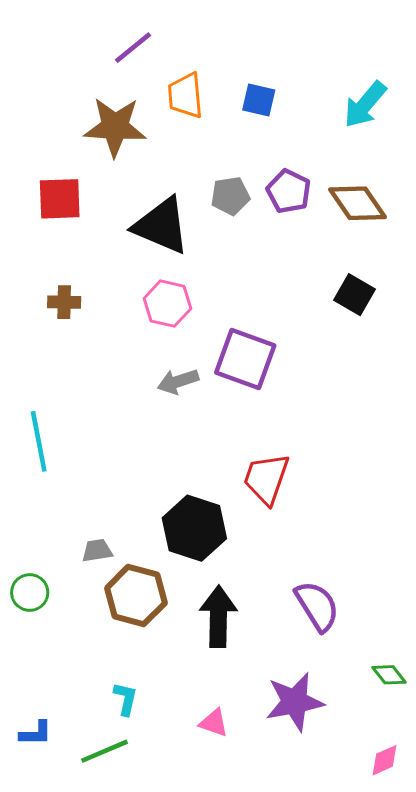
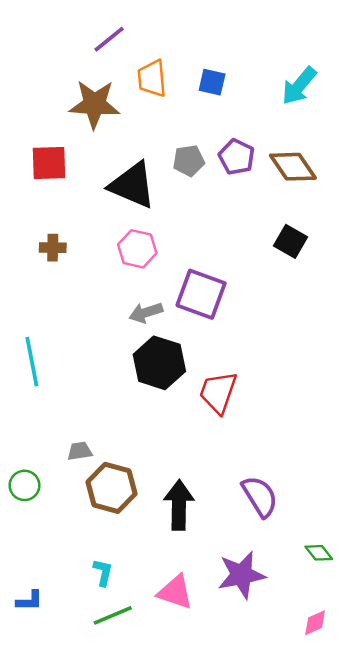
black hexagon: (194, 528) -> (159, 363), moved
pink triangle: (214, 723) -> (175, 592), size x1.5
green line: (105, 751) -> (113, 615), moved

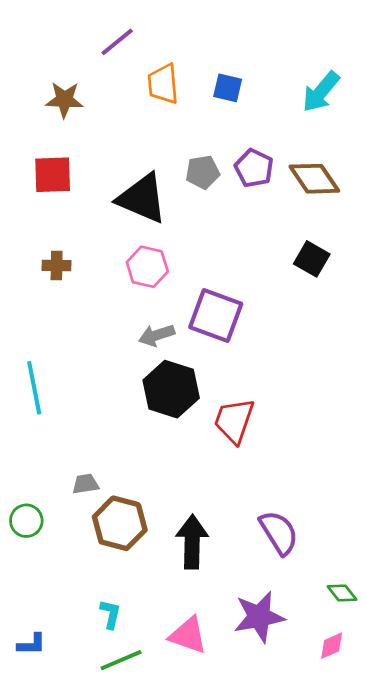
brown star: (94, 104) -> (64, 100), moved, size x0.7
pink diamond: (315, 623) -> (332, 646), moved

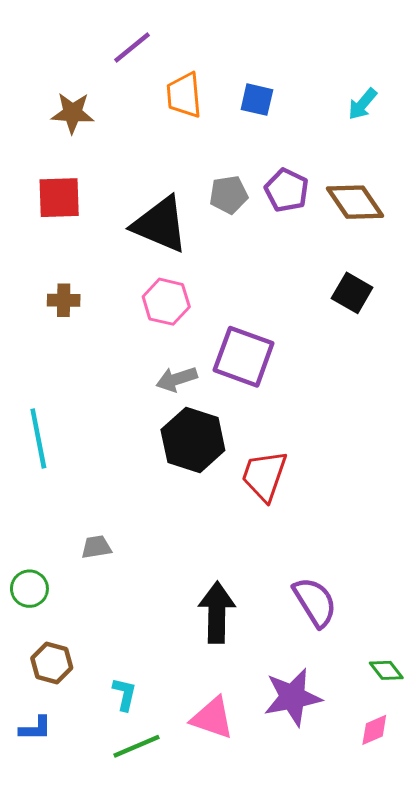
cyan arrow: (321, 92) -> (362, 104), size x0.7
brown hexagon: (120, 523) -> (52, 663), moved, size x0.7

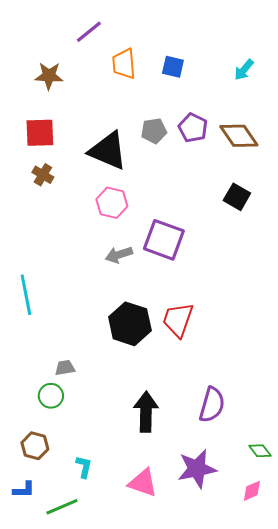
brown cross: (64, 300) -> (43, 175), moved, turned 30
black hexagon: (193, 440) -> (130, 324), moved
green circle: (29, 589) -> (51, 396), moved
purple semicircle: (315, 602) -> (212, 405), turned 48
green line: (136, 746) -> (62, 507), moved

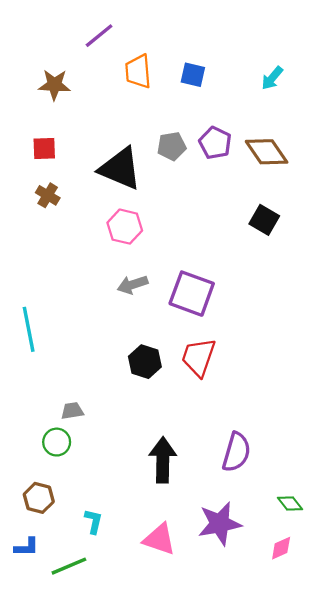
red square: (40, 133) -> (44, 148), size x0.7
purple square: (164, 240) -> (192, 294), moved
black hexagon: (130, 324) -> (145, 362), size x0.7

